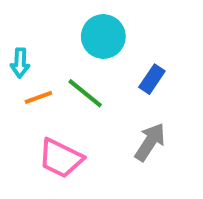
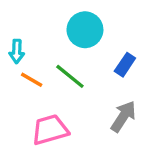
orange line: (38, 97) -> (32, 80), turned 50
pink trapezoid: (61, 158) -> (50, 130), turned 138

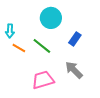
gray arrow: (123, 116) -> (74, 70), turned -78
pink trapezoid: (50, 130) -> (43, 80), moved

